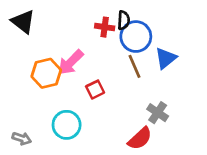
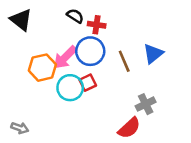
black semicircle: (124, 20) -> (75, 16), moved, turned -60
blue circle: (136, 37) -> (90, 51), moved
gray cross: (158, 113) -> (146, 104), turned 30
cyan circle: (67, 125) -> (70, 88), moved

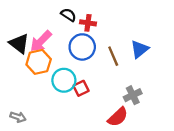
black triangle: (21, 20) -> (19, 44), moved
pink arrow: (65, 57) -> (41, 41), moved
red square: (88, 83) -> (81, 88), moved

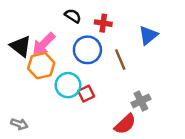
red cross: (88, 23) -> (103, 23), moved
blue triangle: (140, 49) -> (148, 35), moved

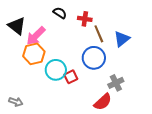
blue triangle: (148, 35) -> (122, 39), moved
black triangle: (21, 46) -> (17, 26), moved
blue circle: (87, 50) -> (94, 58), moved
brown line: (120, 60) -> (99, 34), moved

